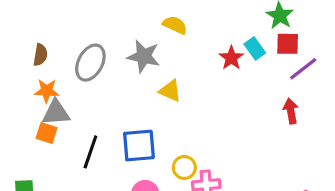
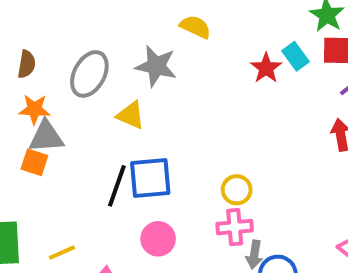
yellow triangle: (170, 91) -> (131, 115), moved
black line: (90, 152) -> (117, 186), moved
yellow circle: (184, 167) -> (237, 190), moved

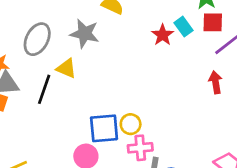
blue square: (150, 178) -> (104, 128), moved
black line: (117, 186) -> (44, 89), moved
yellow circle: (237, 190) -> (131, 124), moved

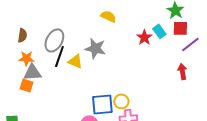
gray star: (85, 34) -> (95, 48), moved
black line: (44, 89) -> (59, 56), moved

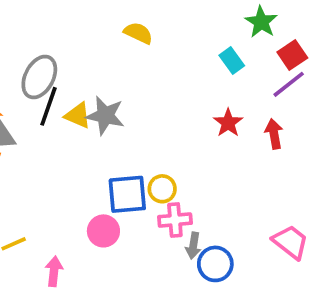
red square: (180, 28) -> (292, 55), moved, turned -35
red star: (144, 37) -> (228, 123), moved
gray star: (95, 48) -> (105, 115), moved

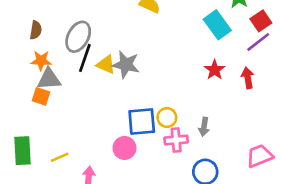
cyan rectangle: (232, 60) -> (217, 25), size x1.5
pink trapezoid: (290, 242) -> (260, 156), turned -60
gray arrow: (193, 246) -> (204, 127), moved

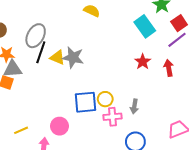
pink circle: (124, 148) -> (59, 126), moved

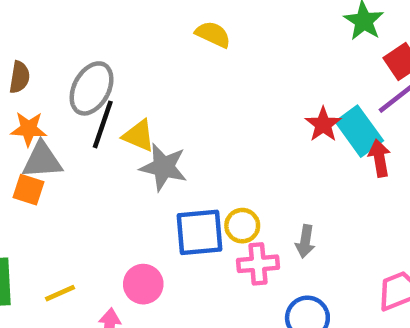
cyan rectangle: (145, 26) -> (359, 131), moved
gray star: (73, 57) -> (163, 167), moved
red star: (143, 62) -> (323, 124), moved

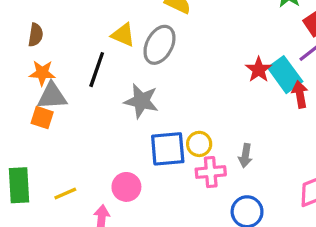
gray ellipse: (92, 88) -> (159, 45), moved
yellow triangle: (139, 136) -> (123, 35), moved

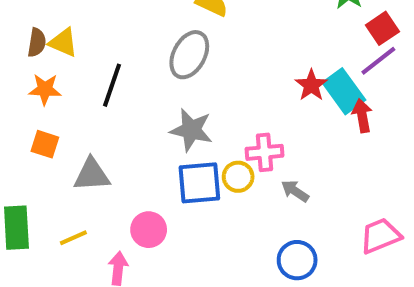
yellow triangle: (123, 35) -> (63, 43), moved
gray triangle: (52, 96) -> (92, 175), moved
gray star: (141, 101) -> (191, 130), moved
gray arrow: (245, 156) -> (295, 191), turned 115
pink cross: (211, 172) -> (265, 152), moved

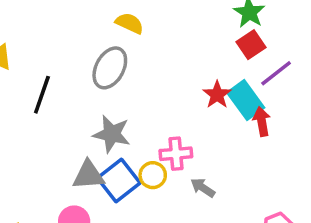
red square: (382, 28) -> (251, 45), moved
gray triangle: (92, 175) -> (88, 175), moved
blue square: (199, 183) -> (119, 180), turned -33

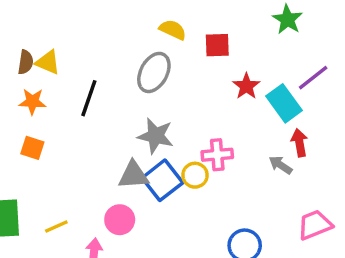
red square: (251, 45) -> (217, 45), moved, turned 32
red star: (217, 95) -> (246, 86), moved
red arrow: (262, 122) -> (299, 143), moved
gray arrow: (203, 188) -> (281, 165), moved

